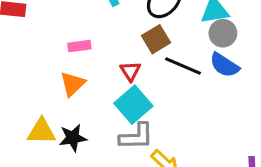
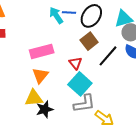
pink rectangle: (79, 46) -> (42, 51), size x1.6
black line: (183, 66) -> (108, 56), turned -65
yellow triangle: (41, 131) -> (34, 98), moved

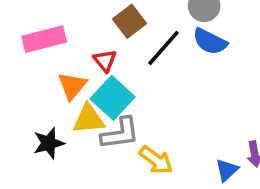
orange triangle: (40, 76) -> (72, 86), moved
yellow triangle: (34, 98) -> (89, 119), moved

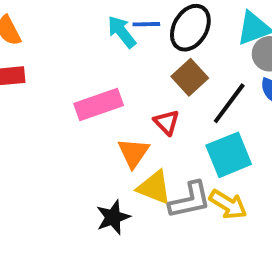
cyan square: (113, 98) -> (229, 155), moved, turned 30
yellow triangle: (89, 119) -> (154, 187), turned 32
yellow arrow: (156, 160) -> (228, 204), moved

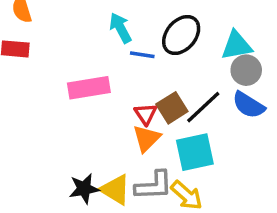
blue line: (146, 24) -> (142, 55), moved
brown square: (190, 77) -> (172, 108), moved
orange triangle: (133, 153) -> (147, 138), moved
yellow triangle: (154, 187) -> (115, 190), moved

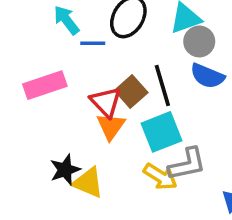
black line: (203, 107) -> (162, 86), turned -54
red triangle: (146, 114) -> (106, 102), size x1.4
gray L-shape: (154, 186) -> (187, 164), moved
black star: (84, 189) -> (65, 170), moved

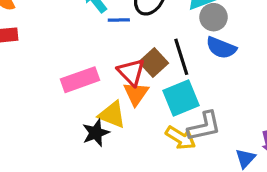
pink rectangle: (45, 85) -> (80, 80), moved
yellow triangle: (88, 183) -> (112, 115), moved

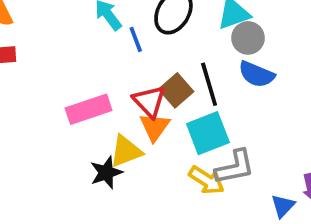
blue line: (119, 20) -> (136, 39), turned 70
yellow triangle: (112, 115) -> (126, 151), turned -44

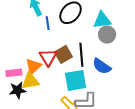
blue semicircle: (256, 74) -> (102, 66), moved
pink rectangle: (89, 109) -> (14, 73), moved, size x0.7
orange triangle: (155, 127) -> (33, 66), moved

